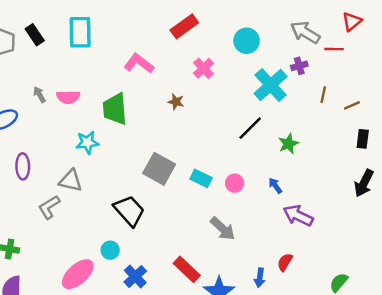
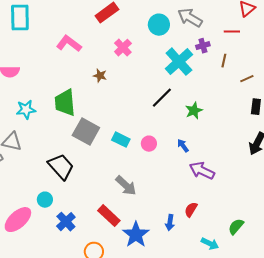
gray arrow: (305, 32) -> (190, 18), moved
brown line: (323, 95) -> (224, 61), moved
green trapezoid: (115, 109) -> (65, 103), moved
gray arrow: (223, 229) -> (126, 186), moved

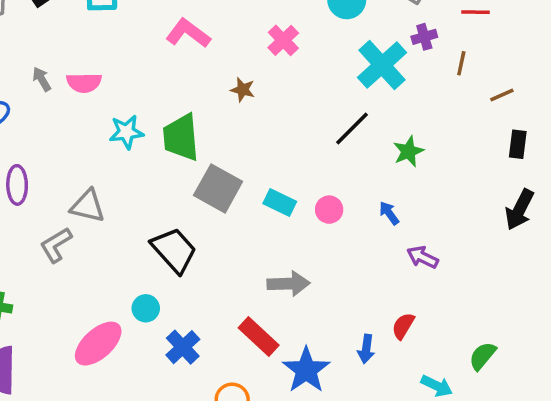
cyan star: (26, 110) -> (126, 132), moved
purple arrow: (202, 171) -> (423, 257), size x0.7
gray arrow: (126, 186) -> (289, 284), turned -45

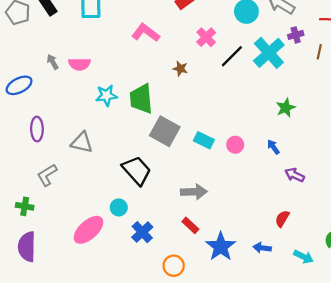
black line: (352, 128) -> (232, 56), moved
gray L-shape: (56, 245) -> (47, 175), moved
gray arrow: (289, 284) -> (194, 192), moved
red rectangle: (259, 337) -> (190, 225), size x0.7
blue arrow: (366, 349) -> (262, 248), moved, turned 90

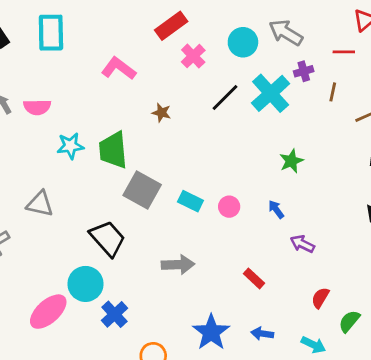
pink cross: (206, 37) -> (193, 56), moved
cyan circle: (119, 207) -> (86, 284), size x1.6
red semicircle: (282, 219) -> (320, 298), moved
red rectangle: (190, 225) -> (254, 278), moved

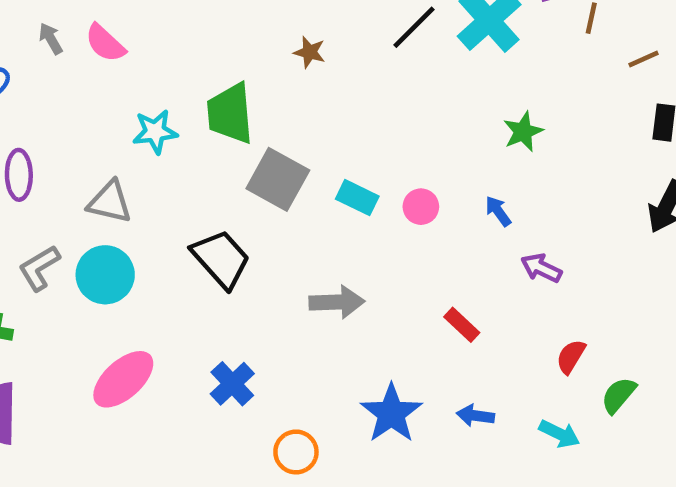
pink semicircle: (37, 107) -> (105, 43), turned 44
cyan star: (70, 146) -> (155, 132), moved
cyan circle: (86, 284) -> (105, 275), moved

